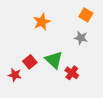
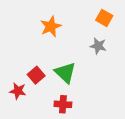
red cross: (72, 73) -> (63, 104), moved, turned -32

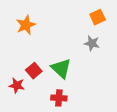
orange square: (104, 18) -> (98, 17), turned 35
orange star: (51, 26) -> (26, 25), moved

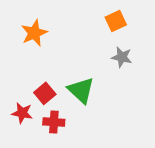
orange square: (98, 17) -> (116, 21), moved
red cross: (59, 98) -> (54, 122), moved

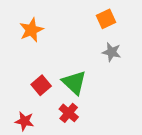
red star: (22, 113) -> (24, 121), moved
red cross: (54, 122) -> (69, 113), moved, turned 36

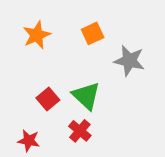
orange square: (106, 19) -> (93, 33), moved
gray star: (112, 52) -> (129, 61), size x1.4

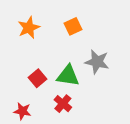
gray star: (129, 61) -> (97, 62), moved
green triangle: (86, 96) -> (68, 76), turned -35

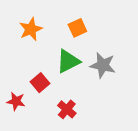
green triangle: (68, 76) -> (68, 61), moved, turned -35
red star: (22, 111) -> (16, 101), moved

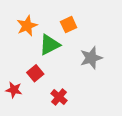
green triangle: (68, 61) -> (50, 45), moved
gray star: (103, 65) -> (91, 58), turned -30

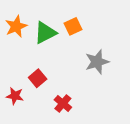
orange star: (27, 26) -> (16, 26), moved
green triangle: (50, 45) -> (45, 33), moved

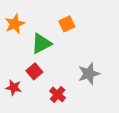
green triangle: (45, 33) -> (41, 44), moved
gray star: (97, 62) -> (89, 74), moved

